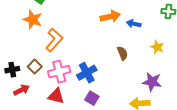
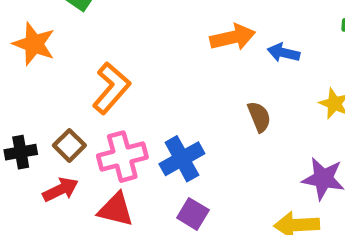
orange star: (33, 20) -> (34, 44), moved
red arrow: (21, 90) -> (60, 190), moved

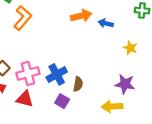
orange L-shape: (111, 88) -> (23, 18), moved
brown semicircle: (259, 117) -> (78, 84), moved, turned 32

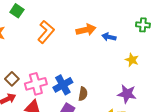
orange L-shape: (23, 18) -> (46, 32), moved

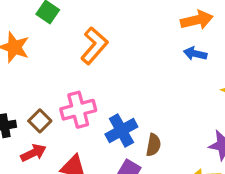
orange arrow: (86, 30) -> (197, 20), moved
pink cross: (36, 84) -> (78, 110), moved

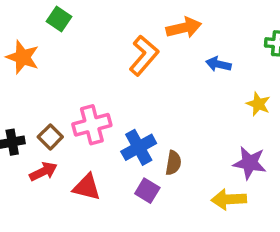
orange arrow: (197, 20) -> (184, 28), moved
orange L-shape: (94, 46) -> (144, 55), moved

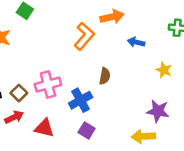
brown semicircle: (173, 163) -> (105, 76), moved

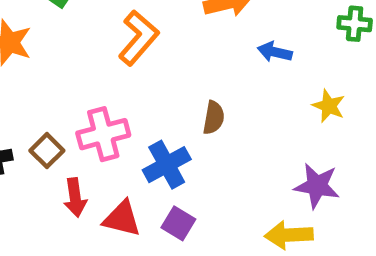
orange L-shape: (84, 36) -> (138, 38), moved
red arrow: (14, 117) -> (75, 197), moved, turned 108
red triangle: (44, 128) -> (122, 219), moved

